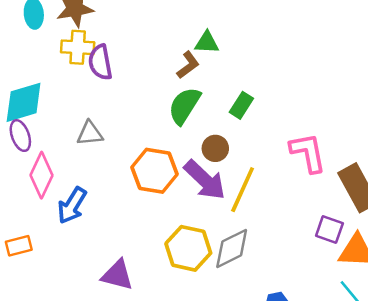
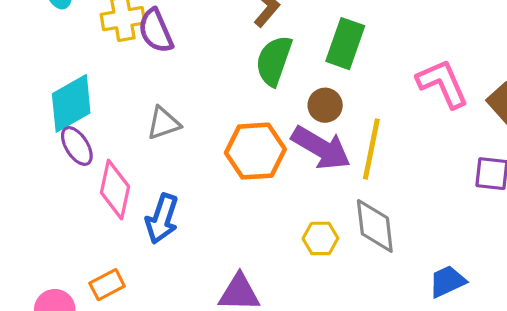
green rectangle: (241, 105) -> (345, 44), size x1.4
yellow hexagon: (188, 248) -> (320, 238), size x0.6
gray diamond: (232, 248) -> (375, 226), turned -57

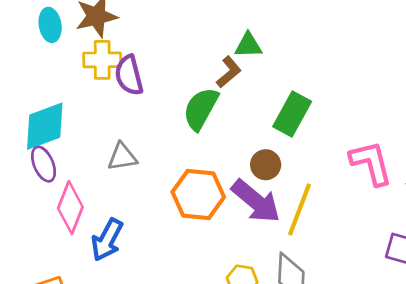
green semicircle: (274, 61) -> (201, 109), moved

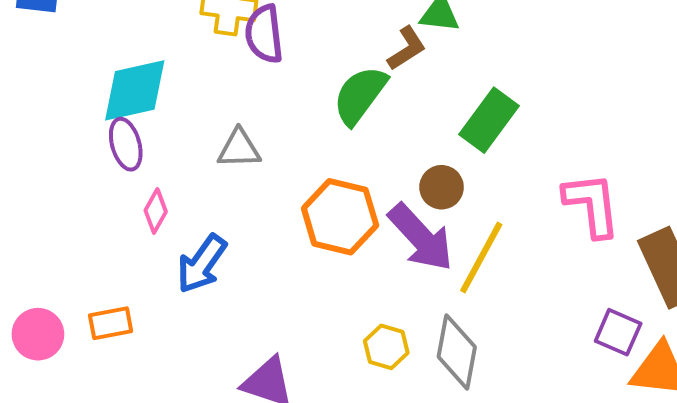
pink diamond: (70, 208) -> (156, 211), size x0.6

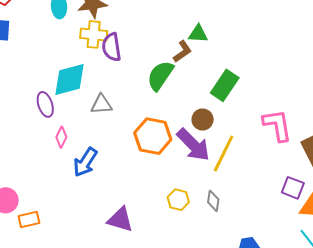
cyan diamond: (135, 90) -> (70, 80), moved
orange rectangle: (111, 323) -> (29, 219), moved
gray diamond: (457, 352) -> (213, 201), size x0.6

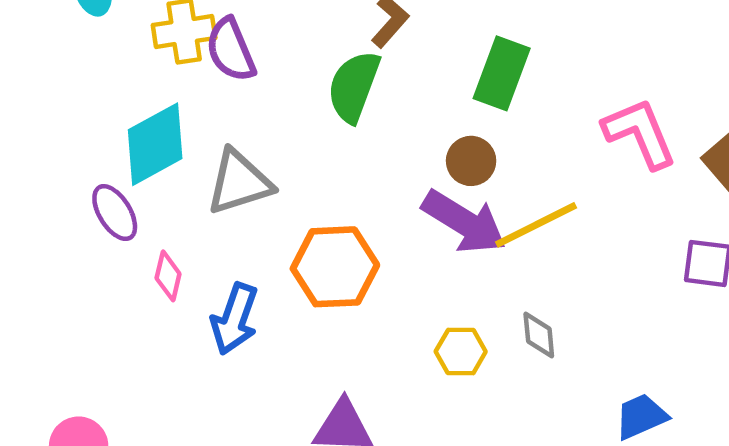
gray triangle: (101, 104) -> (239, 182), size x1.4
orange hexagon: (153, 136) -> (335, 267), moved
yellow line: (224, 154) -> (536, 225), turned 51

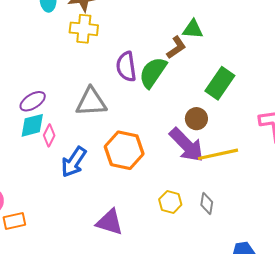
purple semicircle: (231, 50) -> (126, 67), moved
cyan diamond: (155, 144) -> (32, 125), moved, size x0.7
purple ellipse: (115, 213) -> (33, 101), turned 75

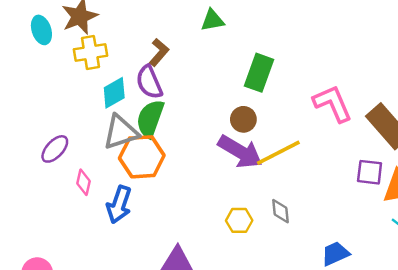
brown L-shape: (176, 47) -> (159, 52), moved
green semicircle: (153, 72) -> (150, 119), moved
cyan diamond: (32, 125) -> (114, 93), moved
orange hexagon: (124, 150) -> (142, 157), moved

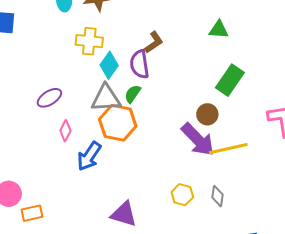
green triangle: (213, 20) -> (219, 30), moved
yellow cross: (90, 53) -> (89, 41), moved
cyan diamond: (114, 93) -> (109, 65), turned -40
green semicircle: (150, 119) -> (133, 94), size x0.6

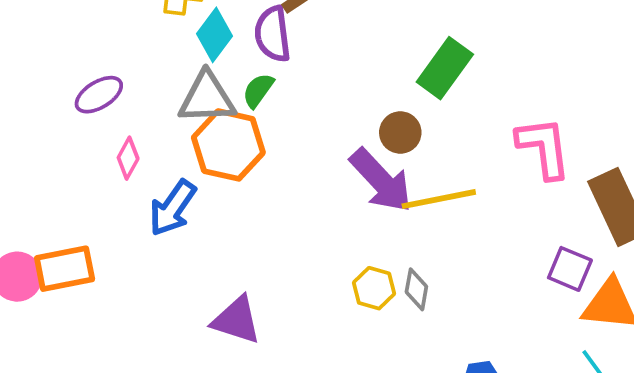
yellow hexagon: (182, 195) -> (374, 288), moved
orange rectangle: (32, 213) -> (65, 269), moved, size x1.4

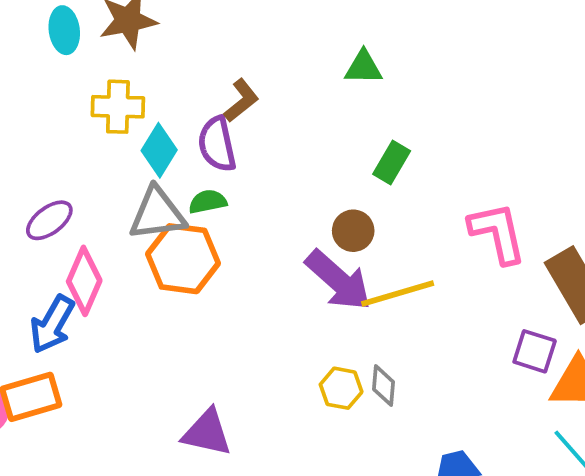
green rectangle: (445, 68) -> (392, 162), size x0.7
green semicircle: (258, 90) -> (208, 202), turned 48
pink diamond: (128, 158) -> (84, 281), size x1.6
blue arrow: (172, 208) -> (52, 324), moved

